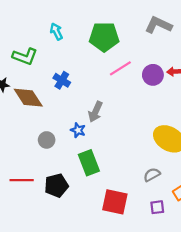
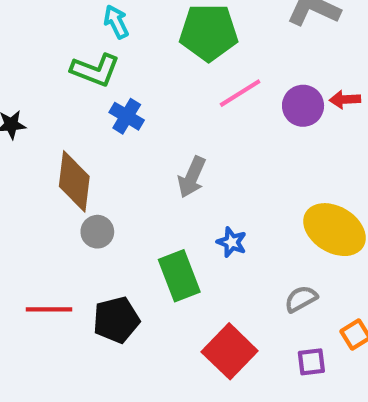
green L-shape: (25, 56) -> (95, 70), moved
brown diamond: (28, 98) -> (74, 181), moved, turned 40
blue star: (78, 130) -> (232, 242), moved
red square: (115, 202) -> (230, 351), turned 32

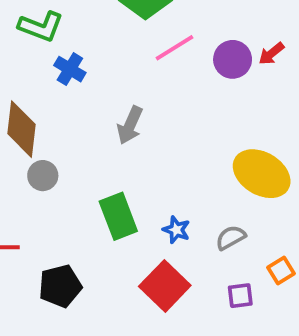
red arrow: (345, 99) -> (271, 54), turned -36
blue star: (232, 242) -> (176, 230), moved
black pentagon: (116, 320) -> (60, 286), moved

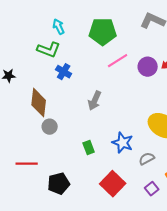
green rectangle: (118, 216) -> (89, 148), size x0.6
blue star: (176, 230) -> (123, 143), moved, size x1.5
purple square: (240, 296) -> (152, 189), turned -32

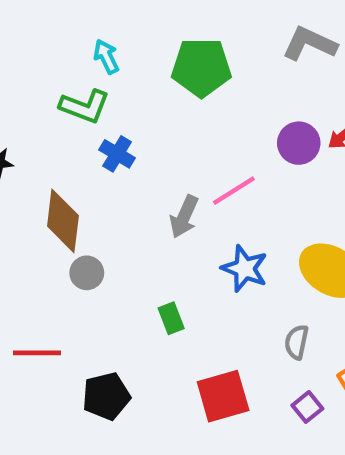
pink line: (118, 61) -> (234, 191), moved
blue star: (123, 143) -> (245, 269), moved
gray semicircle: (147, 159) -> (297, 342), turned -49
red square: (113, 184) -> (223, 396), turned 30

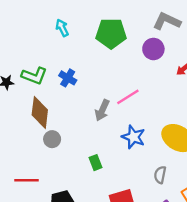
green L-shape: (85, 106) -> (34, 76), moved
purple circle: (299, 143) -> (153, 49), moved

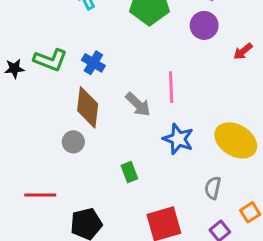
pink line: (128, 97) -> (171, 87), turned -60
gray arrow: (102, 110) -> (138, 104), turned -70
brown diamond: (40, 112) -> (88, 107), moved

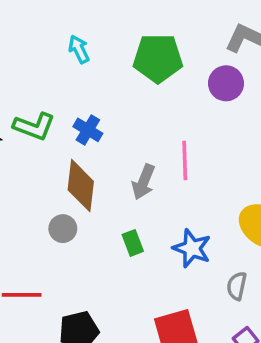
gray arrow: (138, 104) -> (144, 182), turned 68
blue star: (178, 139) -> (192, 248), moved
green rectangle: (129, 172) -> (133, 243), moved

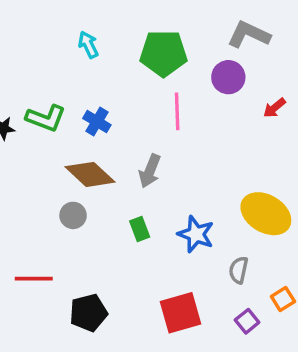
pink line: (185, 160) -> (177, 111), moved
brown diamond: (81, 186) -> (90, 174), turned -54

